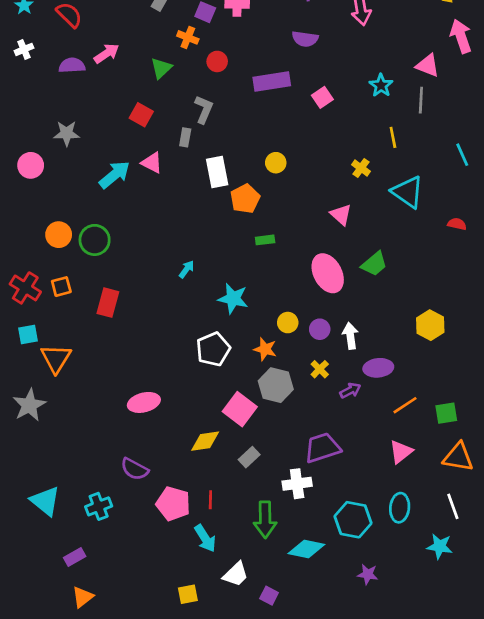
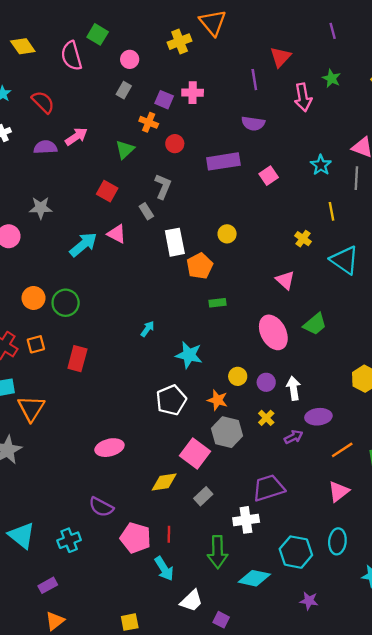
gray rectangle: (185, 137) -> (146, 211), turned -42
yellow square: (188, 594) -> (130, 622), moved

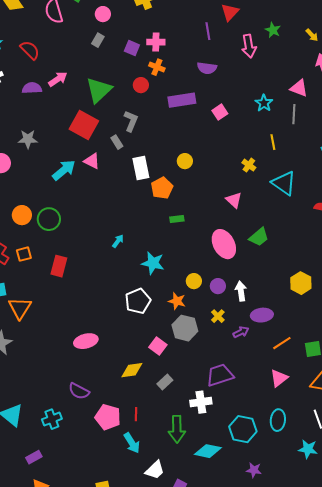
orange cross: (149, 122) -> (157, 67), moved
green triangle: (125, 150) -> (99, 90), size x1.6
red square: (107, 191) -> (84, 125), size x1.6
pink square: (195, 454) -> (158, 346), size x0.7

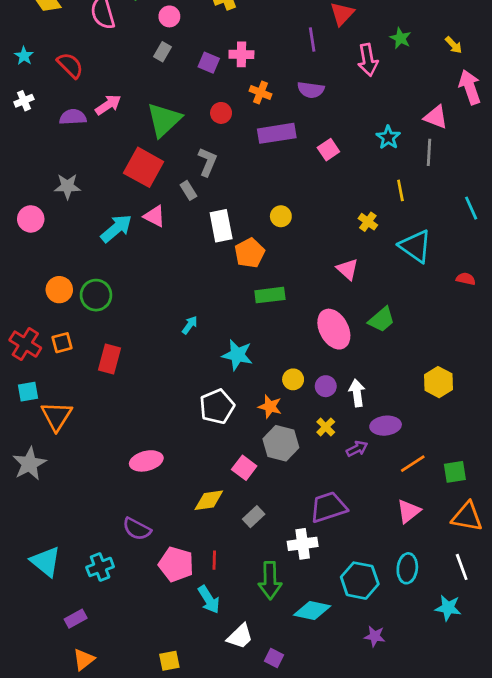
orange cross: (157, 67) -> (260, 93), moved
green rectangle: (177, 219) -> (270, 295), size x1.5

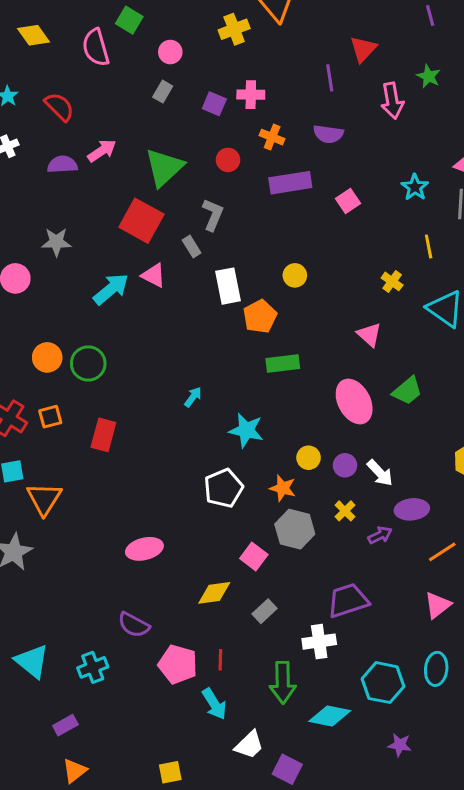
white arrow: (357, 393) -> (380, 473), turned 145
purple square: (274, 658) -> (287, 769), size x1.4

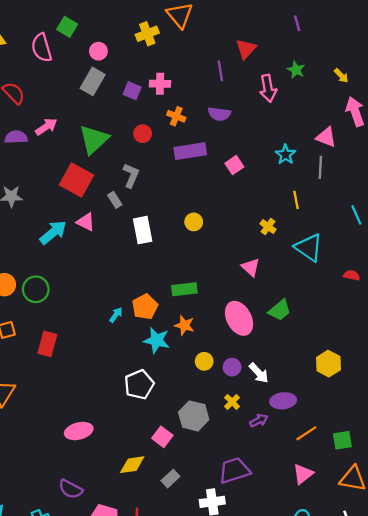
gray rectangle: (163, 92) -> (93, 81), size x1.6
orange pentagon: (260, 316) -> (145, 307), moved
orange star: (283, 488) -> (184, 325), moved

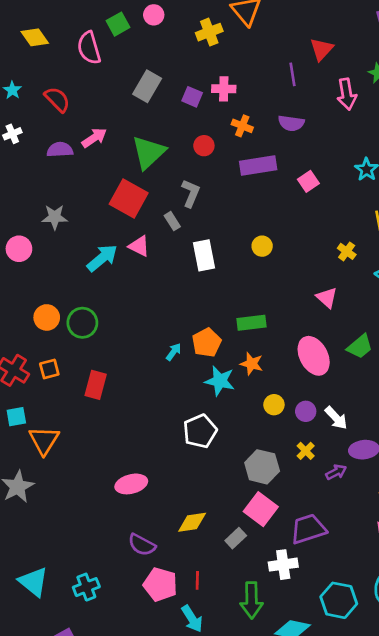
green square: (67, 27) -> (118, 24), turned 30
pink circle: (98, 51) -> (154, 15), moved
pink square: (162, 437) -> (261, 509), moved, size x1.4
purple semicircle: (71, 489) -> (142, 545), moved

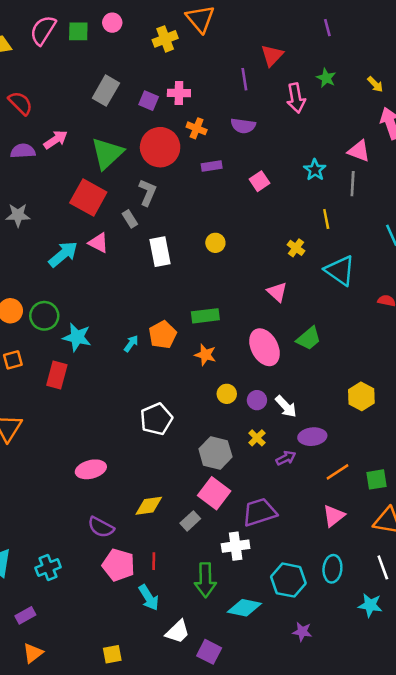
green square: (118, 24) -> (78, 31), turned 30
pink semicircle: (89, 48) -> (43, 30), moved, turned 48
red circle: (204, 146) -> (160, 147), size x2.0
purple rectangle: (258, 165) -> (212, 166), size x0.6
cyan star: (220, 381) -> (77, 337), moved

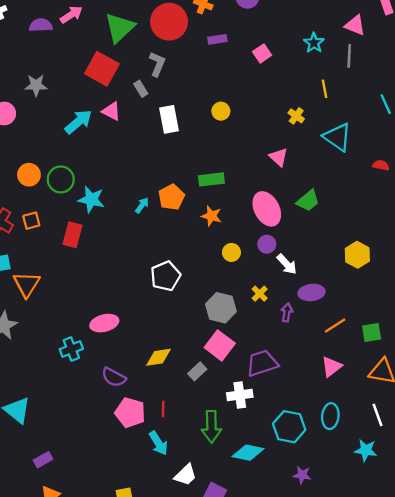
purple circle: (257, 400) -> (267, 244), moved
purple arrow: (286, 458) -> (287, 312), turned -54
cyan cross: (48, 567) -> (71, 349), moved

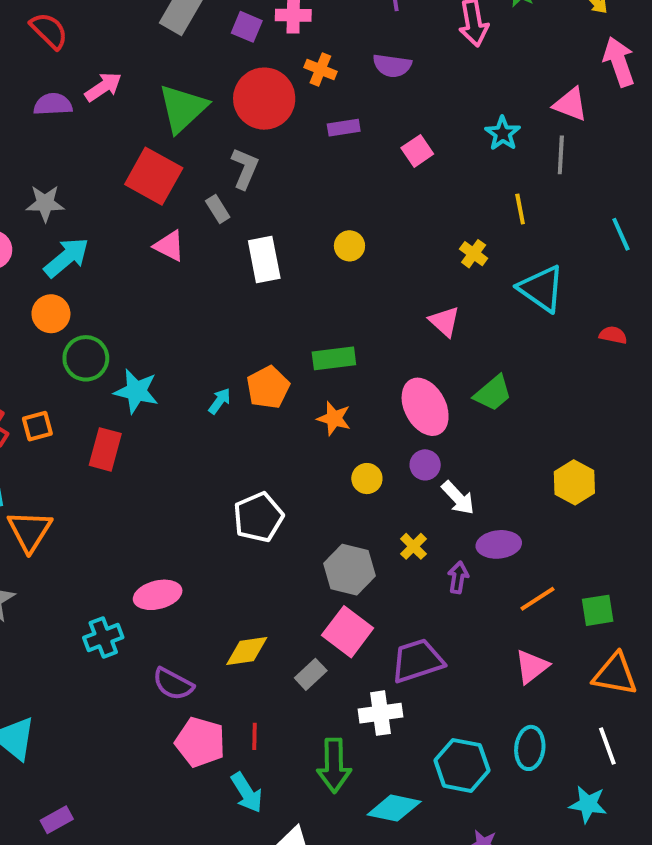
cyan arrow: (78, 122) -> (66, 258), moved
orange circle: (29, 175) -> (51, 314), moved

